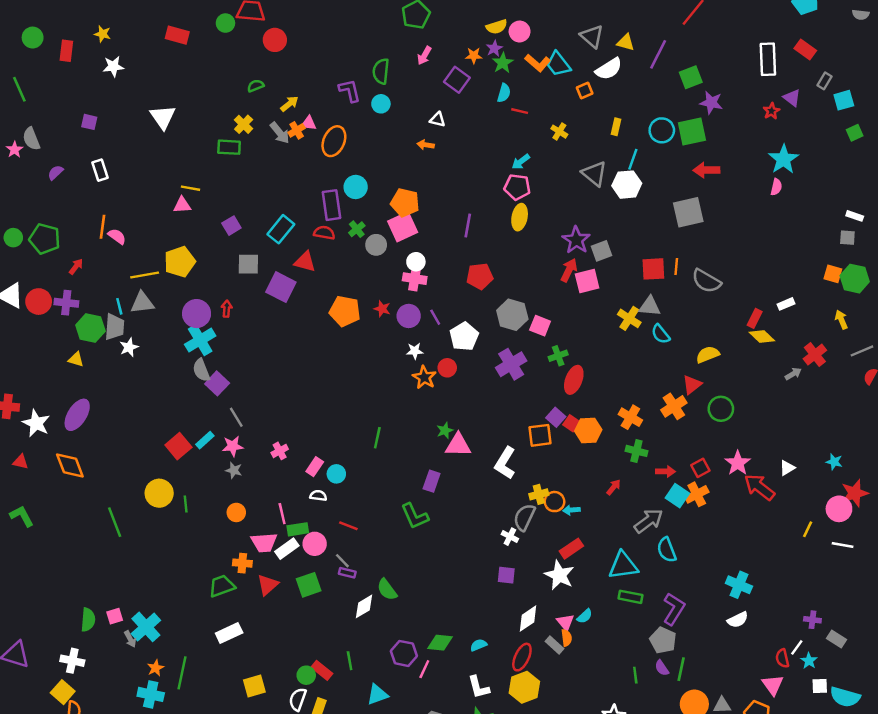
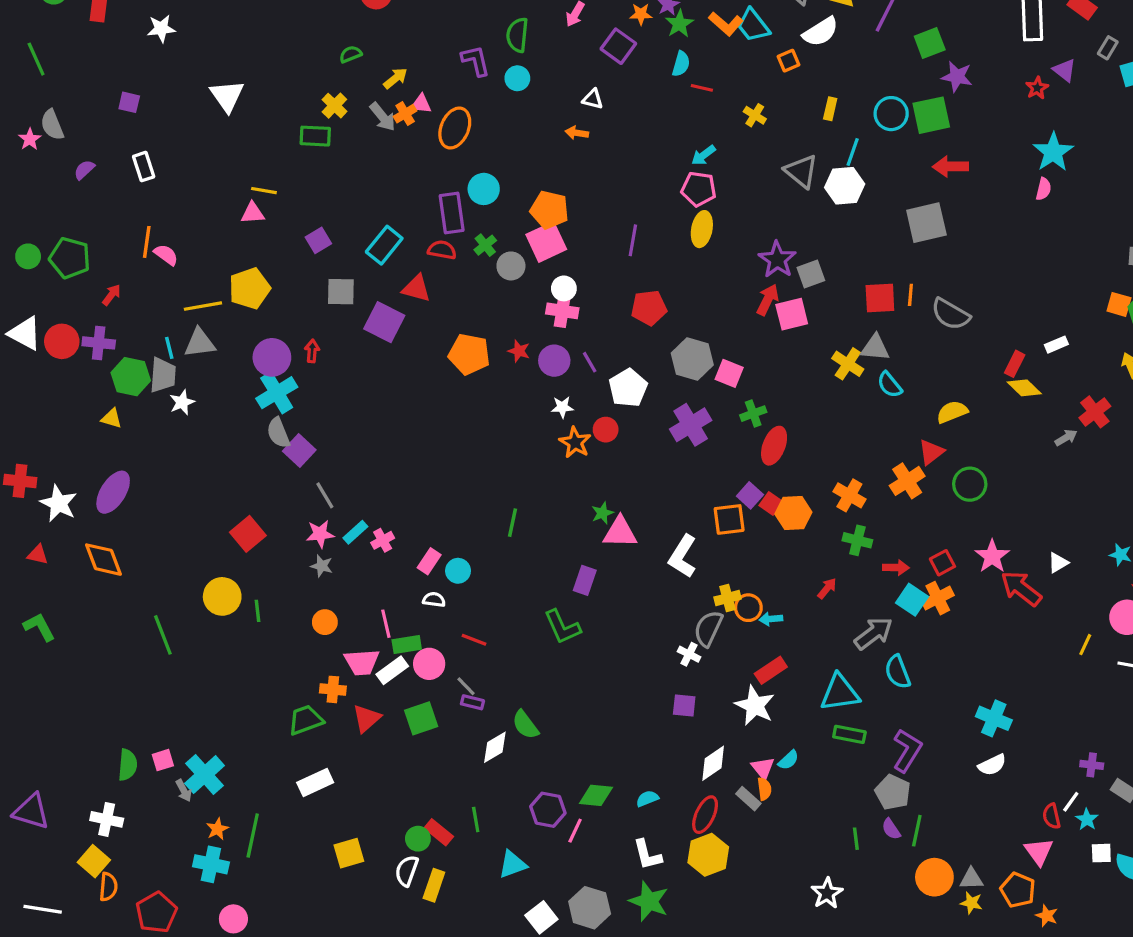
cyan rectangle: (205, 440) -> (355, 532), moved

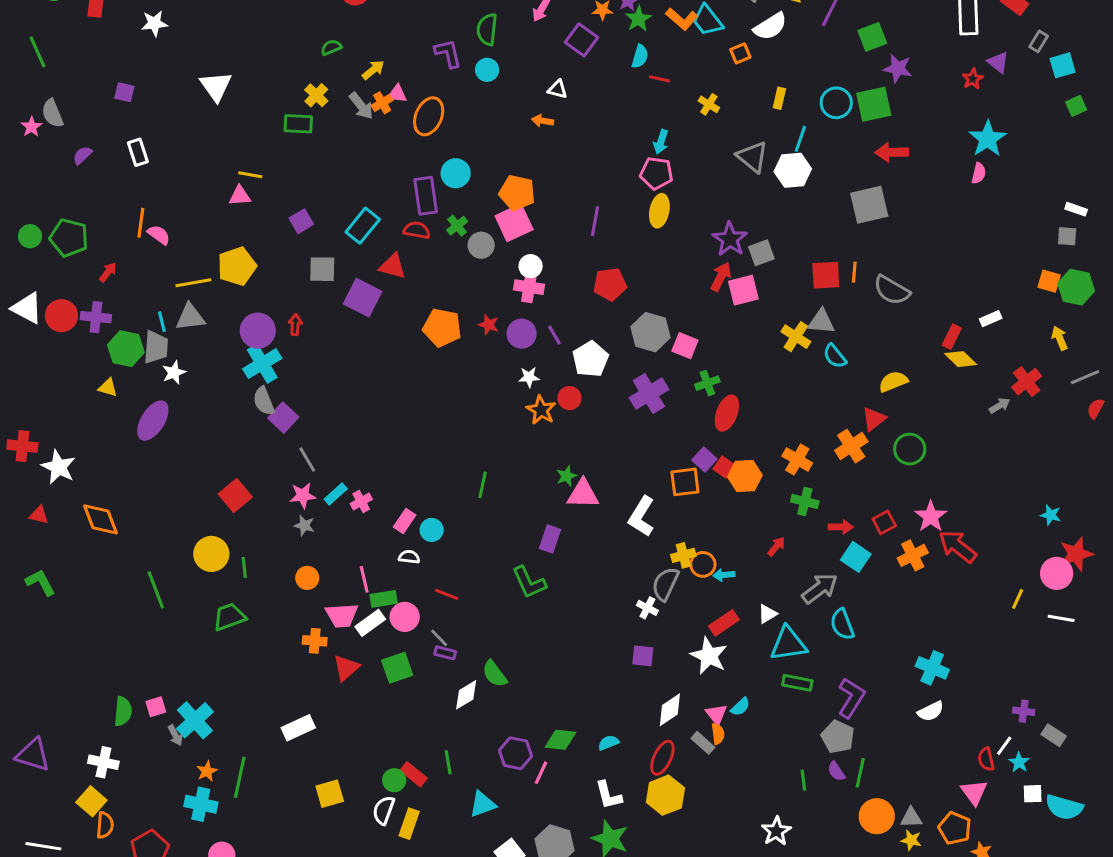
cyan arrow: (703, 155) -> (661, 142), turned -35
purple ellipse: (113, 492) -> (153, 421), moved
white triangle: (1058, 563) -> (767, 614), moved
orange cross: (938, 598) -> (913, 555), moved
green trapezoid: (306, 720) -> (229, 617), moved

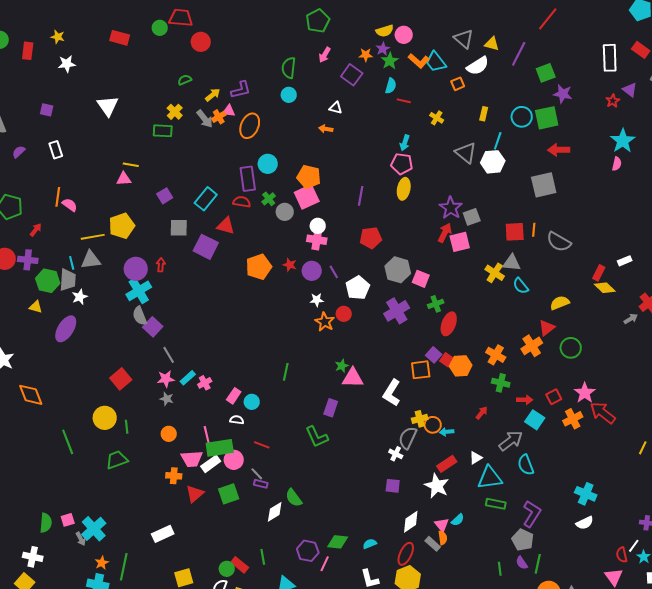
purple L-shape: (448, 53) -> (241, 90), moved, turned 90
orange pentagon: (442, 328) -> (259, 267), turned -30
green rectangle: (384, 599) -> (220, 448), size x1.5

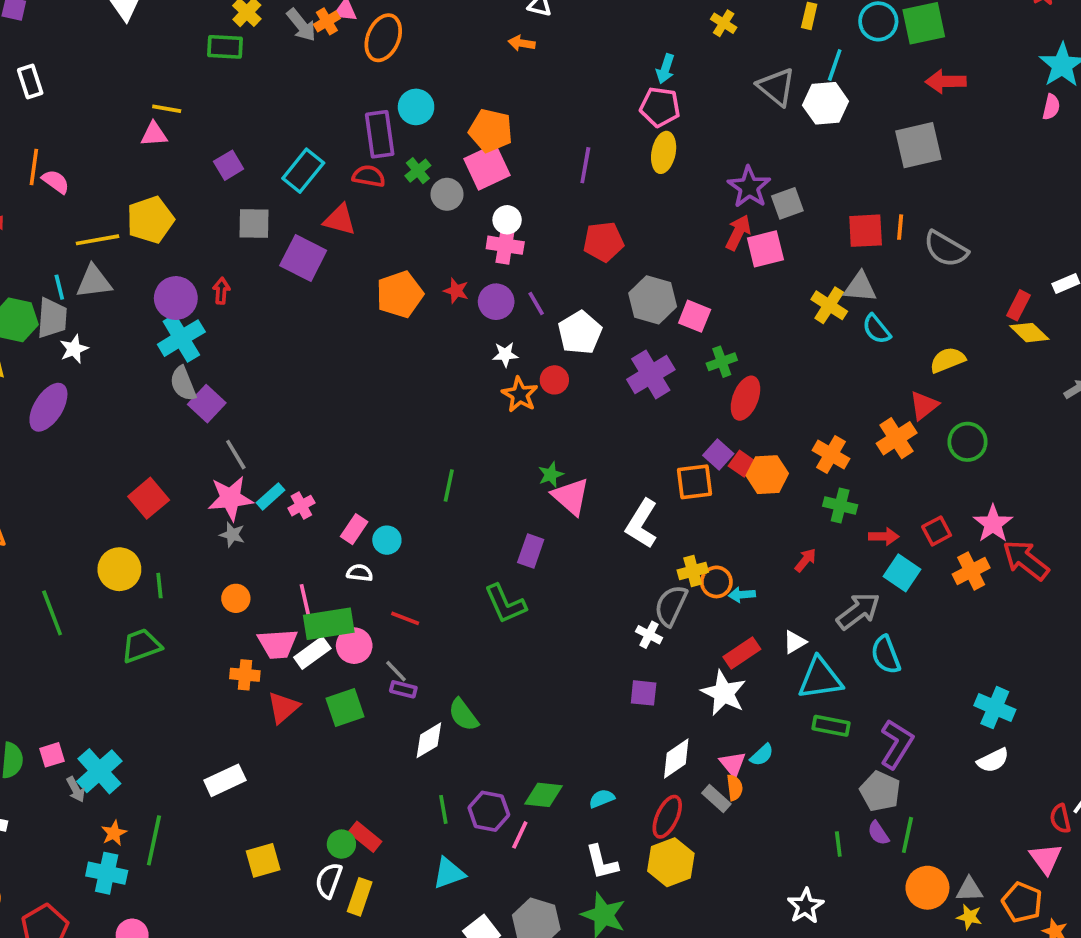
pink triangle: (353, 378) -> (571, 496), turned 40
pink star: (166, 379) -> (230, 498), size x1.4
green line: (263, 557) -> (443, 809), moved

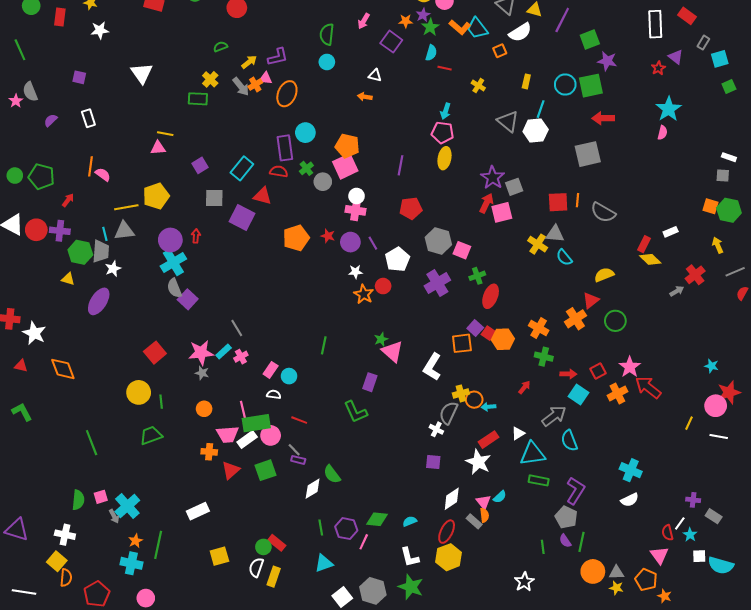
gray line: (236, 455) -> (237, 328), moved
green line: (52, 613) -> (92, 443), moved

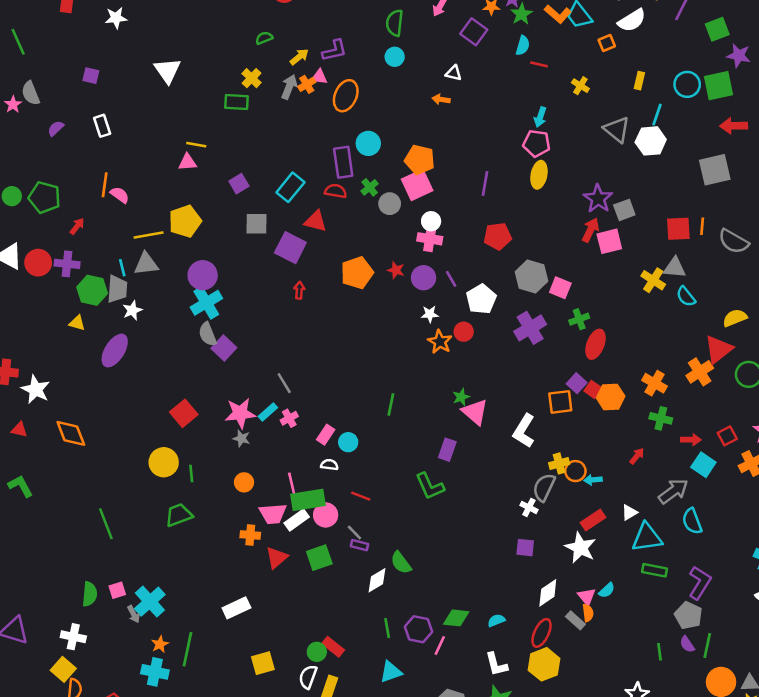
gray arrow: (241, 87) -> (289, 87), turned -120
red arrow: (196, 236) -> (299, 290), moved
red triangle: (591, 300) -> (719, 349), size x1.4

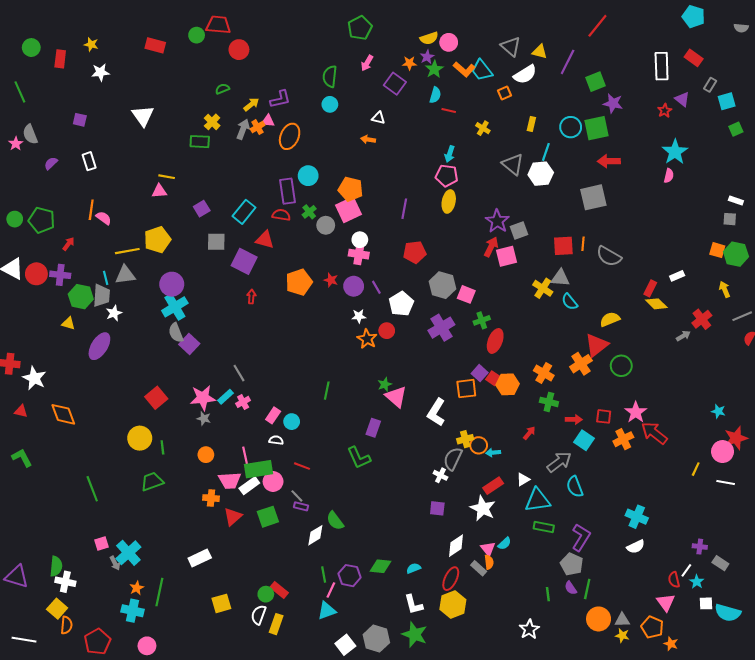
red square: (727, 436) -> (604, 416), turned 35
green semicircle: (90, 594) -> (56, 566), moved
pink line: (440, 646) -> (331, 590), moved

